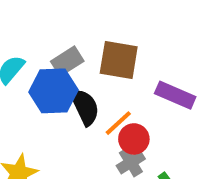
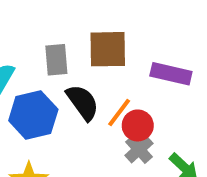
gray rectangle: (67, 61) -> (56, 60), turned -52
blue hexagon: (53, 91) -> (33, 115), moved

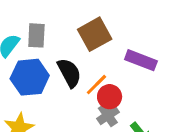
brown square: (108, 49) -> (95, 34), turned -36
gray rectangle: (56, 60) -> (36, 35), moved

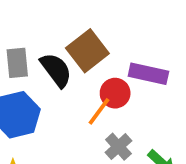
black semicircle: (69, 73) -> (56, 70), moved
red circle: (110, 97) -> (115, 93), moved

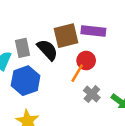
brown square: (87, 51) -> (66, 36), turned 30
purple rectangle: (148, 74) -> (93, 31), moved

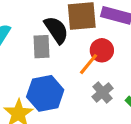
gray rectangle: (22, 48) -> (41, 47), moved
blue hexagon: (26, 81) -> (45, 93), moved

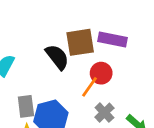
gray rectangle: (41, 47) -> (26, 106), moved

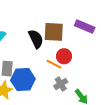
purple rectangle: (113, 40) -> (85, 26), moved
orange line: (90, 87) -> (54, 64), turned 70

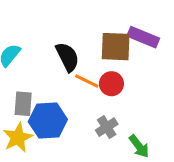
brown square: (54, 32) -> (116, 47), moved
orange line: (54, 64) -> (87, 81), moved

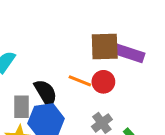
purple rectangle: (143, 37) -> (129, 53), moved
black semicircle: (67, 57) -> (46, 93), moved

